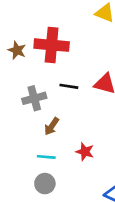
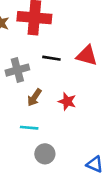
red star: (85, 152) -> (67, 101), moved
gray circle: (45, 184) -> (45, 154), moved

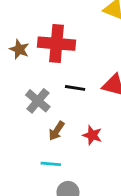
gray cross: (17, 70) -> (38, 101), turned -35

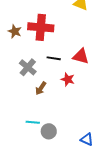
red star: (92, 135) -> (68, 79), moved
cyan line: (51, 164) -> (33, 122), moved

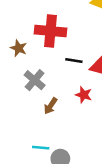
brown star: (15, 31) -> (19, 48), moved
black line: (54, 58) -> (74, 60), moved

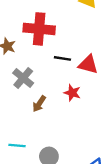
cyan line: (41, 148) -> (17, 145), moved

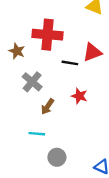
red triangle: (88, 65) -> (92, 52), moved, turned -36
cyan line: (17, 145) -> (37, 134), moved

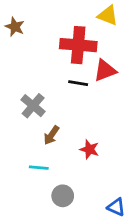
red cross: (47, 35) -> (78, 45), moved
brown star: (17, 51) -> (15, 27), moved
red star: (79, 96) -> (89, 149), moved

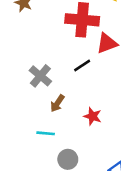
black line: (78, 83) -> (82, 65), moved, turned -42

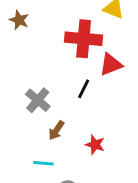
black line: (82, 65) -> (84, 89), turned -30

